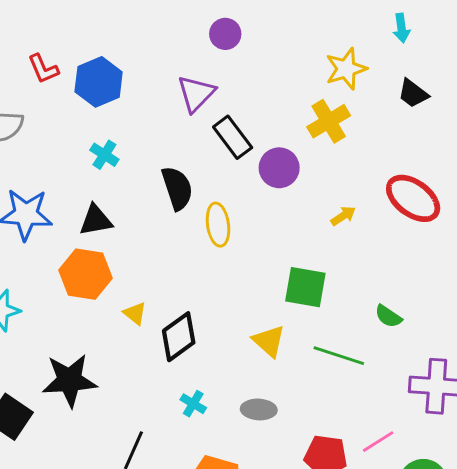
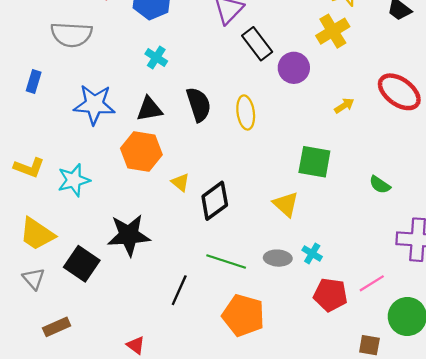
black semicircle: (177, 188) -> (199, 104), moved
green line: (339, 356) -> (226, 261), moved
cyan cross: (193, 404) -> (312, 253), moved

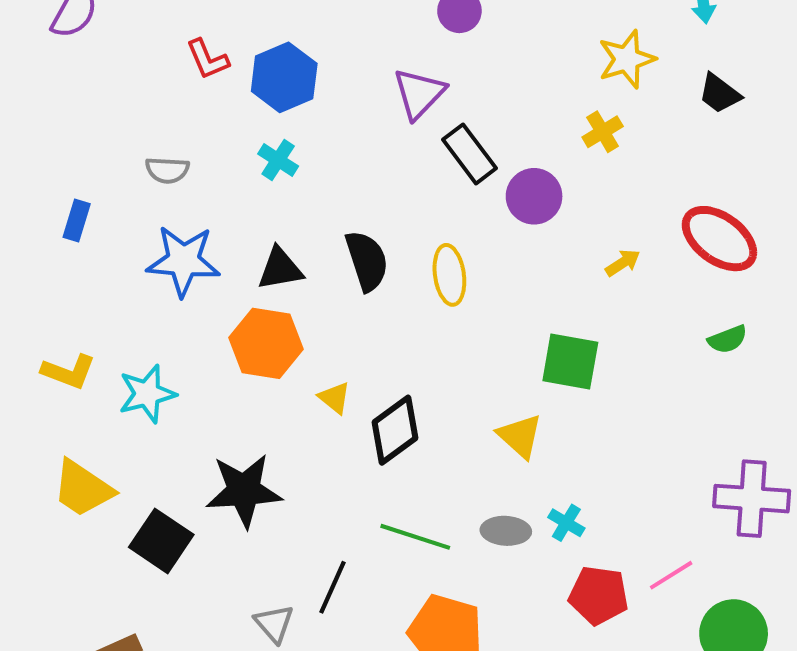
yellow cross: (333, 31) -> (603, 132), size x0.7
gray semicircle: (71, 35) -> (167, 170), moved, size x0.6
cyan cross: (156, 57) -> (278, 160), moved
green semicircle: (380, 185) -> (728, 339), moved, turned -55
gray triangle: (34, 279) -> (274, 624), moved

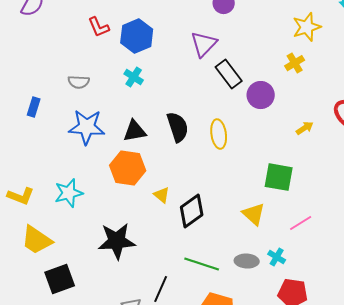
yellow L-shape: (69, 372) -> (21, 196), moved
black square: (161, 541) -> (60, 279), moved, turned 36
pink line: (671, 575) -> (301, 223), moved

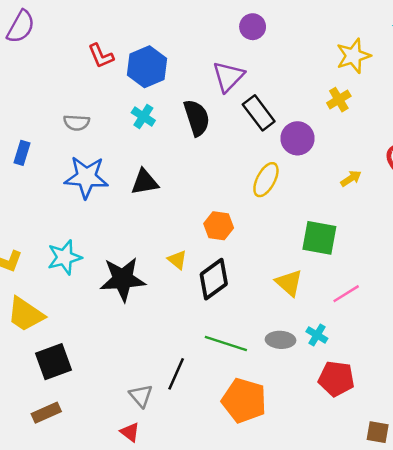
black semicircle: (178, 127) -> (197, 118), moved
yellow ellipse: (219, 134) -> (266, 180), moved, turned 36
orange hexagon: (128, 168) -> (219, 226), moved, size x0.7
black star: (117, 241) -> (123, 279), moved

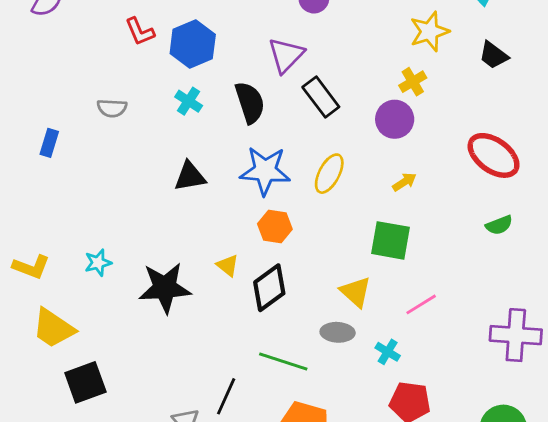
purple circle: (298, 138) -> (395, 119), moved
blue star: (86, 177) -> (265, 171), moved
yellow arrow: (351, 178) -> (404, 182), moved
cyan star: (64, 257) -> (98, 263), size x0.7
gray ellipse: (281, 340) -> (338, 332), moved

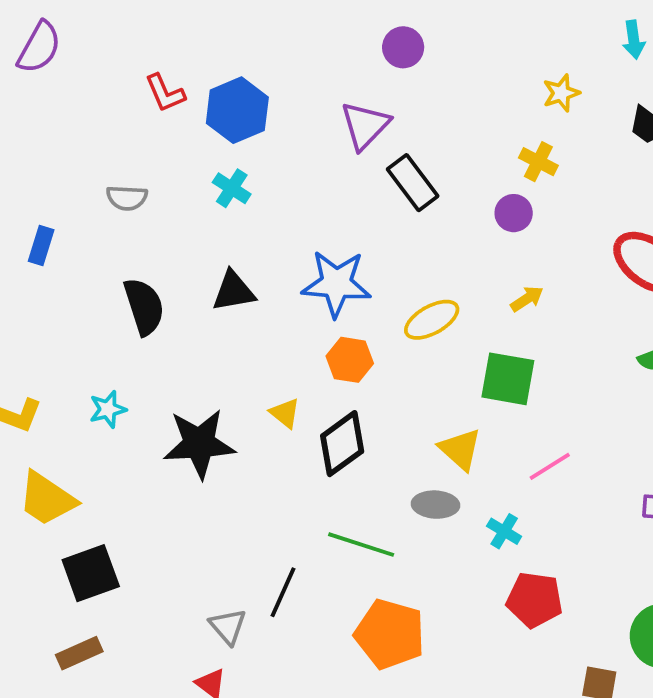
yellow star: (429, 32) -> (561, 93), size x0.7
yellow cross: (413, 82) -> (538, 162), turned -32
black semicircle: (250, 103) -> (144, 306), moved
purple circle: (395, 119) -> (514, 213), size x0.7
yellow ellipse: (329, 174) -> (432, 320), moved, turned 33

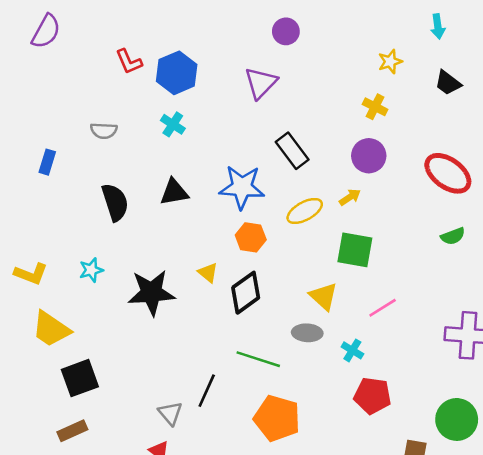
black rectangle: (413, 183) -> (292, 151), moved
purple circle: (514, 213) -> (369, 156), moved, size x1.4
yellow arrow: (527, 299) -> (350, 197), moved

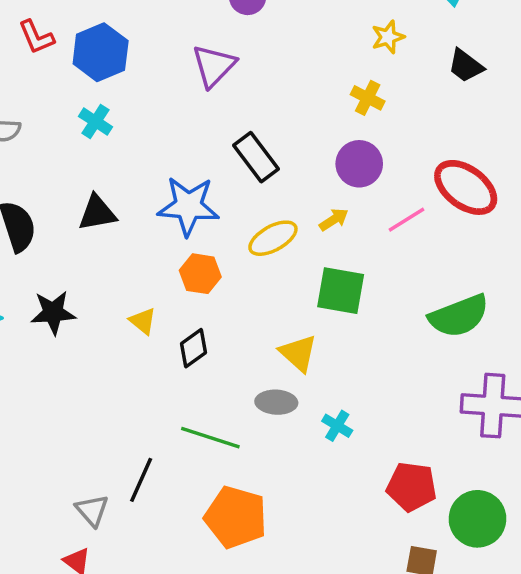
green semicircle: (453, 236) -> (459, 316), moved, size x1.8
black star: (151, 293) -> (53, 313), moved, size x0.7
black diamond: (246, 293) -> (193, 348), size x0.7
pink line: (383, 308) -> (406, 220), moved
red pentagon: (373, 396) -> (412, 487), moved

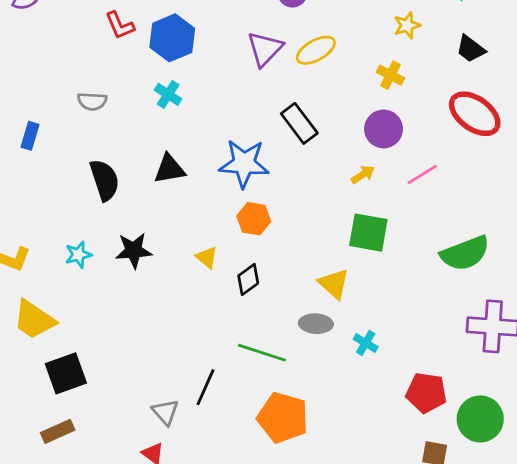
red ellipse: (466, 187) -> (475, 114), moved
yellow ellipse: (273, 238) -> (316, 50), moved

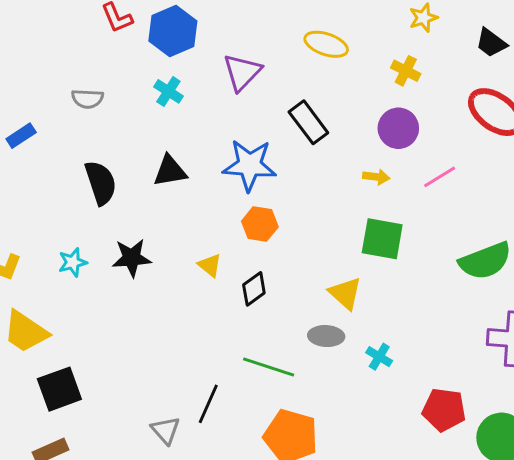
purple triangle: (265, 49) -> (242, 72), moved
yellow ellipse: (316, 50) -> (326, 44), turned 48
blue rectangle: (30, 136) -> (21, 136), turned 40
yellow arrow: (363, 175) -> (376, 177), turned 40

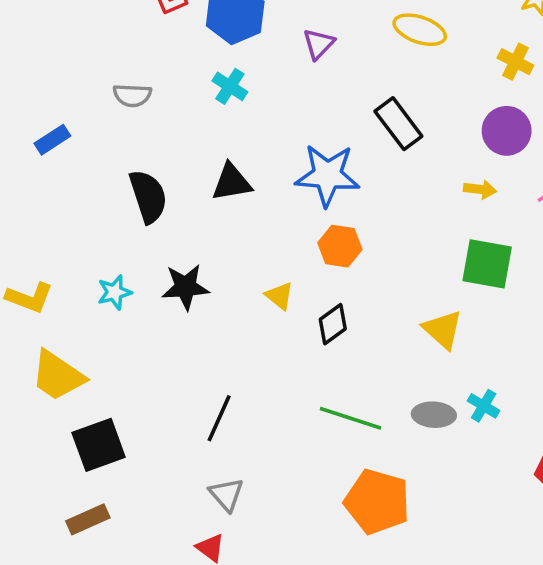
purple triangle: (242, 72) -> (319, 44), moved, size x0.7
gray ellipse: (326, 336) -> (434, 415), moved
black line: (208, 404) -> (219, 418), moved

